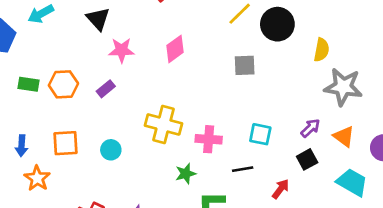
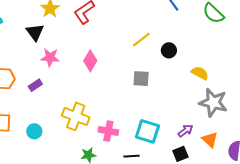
black circle: (277, 24) -> (169, 50), size x0.6
pink diamond: (175, 49) -> (90, 61), turned -30
yellow semicircle: (322, 50) -> (200, 73), turned -78
cyan square: (260, 134) -> (147, 131), size x1.4

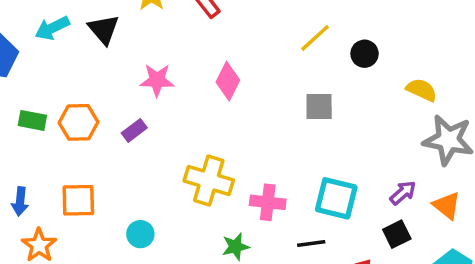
black triangle: (35, 32) -> (104, 29), moved
cyan circle: (34, 131) -> (140, 234), moved

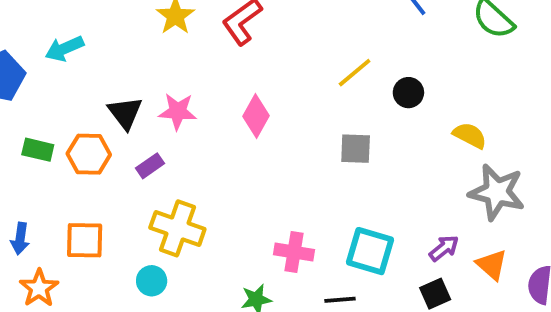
black triangle: (104, 29) -> (125, 113), moved
yellow cross: (209, 181) -> (177, 228), moved

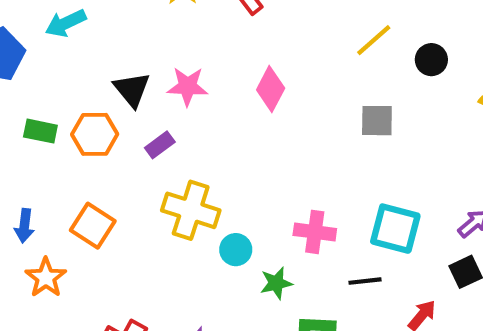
orange square: (85, 240) -> (93, 226), turned 33
cyan circle: (152, 281) -> (236, 250), moved

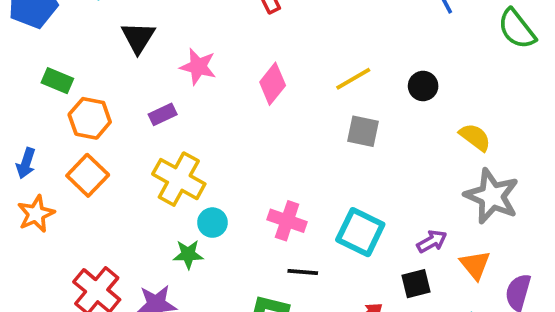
yellow line: (374, 40) -> (353, 79), moved
black triangle: (132, 89) -> (138, 37), moved
orange hexagon: (95, 134) -> (90, 118), moved
black line: (365, 281) -> (303, 272), moved
green star: (276, 283) -> (188, 254), moved

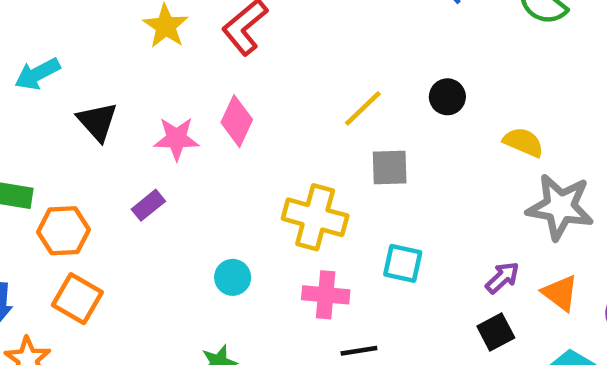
pink diamond: (273, 84) -> (237, 121), moved
yellow cross: (179, 179) -> (315, 217), moved
cyan circle: (212, 223) -> (233, 277), moved
cyan square: (360, 232) -> (403, 263), moved, size x0.7

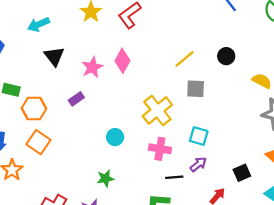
cyan arrow: (37, 74) -> (39, 24), moved
pink star: (176, 139) -> (92, 67), turned -30
yellow cross: (315, 217) -> (157, 110), turned 32
purple arrow: (502, 278) -> (198, 164), moved

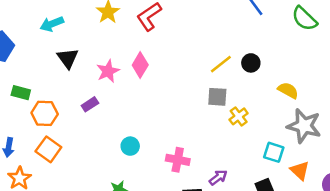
yellow line: (185, 59) -> (221, 64), moved
yellow cross: (157, 110) -> (239, 116), moved, size x0.6
cyan square: (199, 136) -> (274, 152), moved

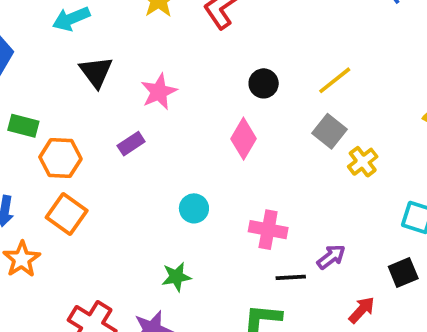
black circle: (251, 63) -> (264, 83), moved
pink diamond: (140, 65) -> (243, 139), moved
gray square: (217, 97) -> (329, 131), turned 35

